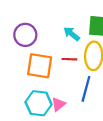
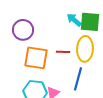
cyan arrow: (72, 34) -> (74, 20), moved

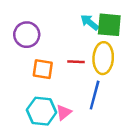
orange square: (36, 58) -> (43, 69), size x0.7

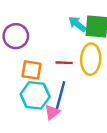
blue line: (95, 95) -> (60, 95), moved
cyan hexagon: (42, 111) -> (35, 95), moved

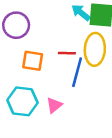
cyan hexagon: (35, 95) -> (22, 101), moved
blue line: (60, 95) -> (77, 72), moved

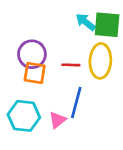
purple circle: (16, 25) -> (32, 54), moved
blue line: (77, 72) -> (76, 103), moved

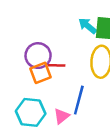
red line: (71, 65) -> (57, 65), moved
orange square: (35, 73) -> (41, 73), turned -30

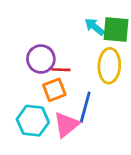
orange square: (41, 73) -> (54, 90), moved
pink triangle: (62, 116) -> (66, 125), size x1.5

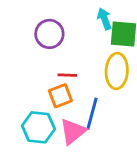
cyan arrow: (95, 27) -> (104, 19), moved, turned 30
purple circle: (41, 59) -> (49, 34), moved

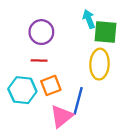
red line: (67, 75) -> (39, 61), moved
cyan hexagon: (38, 127) -> (22, 90), moved

